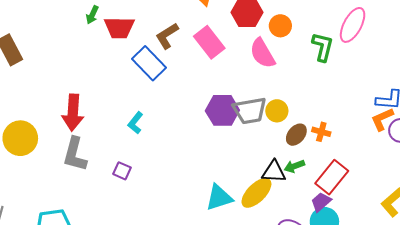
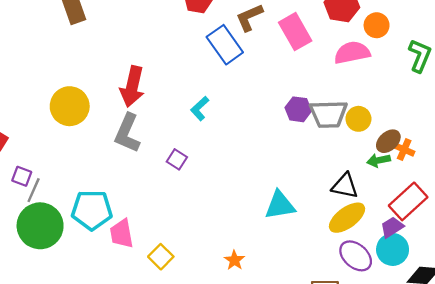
pink semicircle: (262, 53) -> (352, 53), turned 100
purple hexagon: (222, 110) -> (298, 109), size x0.7
brown ellipse: (296, 135) -> (388, 141), moved
green arrow: (294, 166) -> (379, 160), moved
yellow ellipse: (256, 193) -> (347, 218), moved

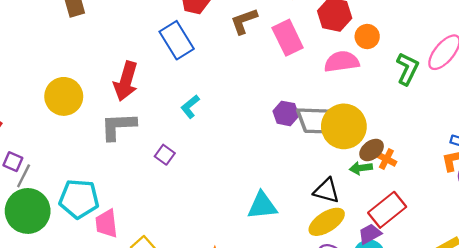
blue rectangle: (225, 45) -> (177, 40), moved
yellow circle: (358, 119) -> (344, 126), size x1.8
gray L-shape: (127, 133) -> (118, 126), turned 60

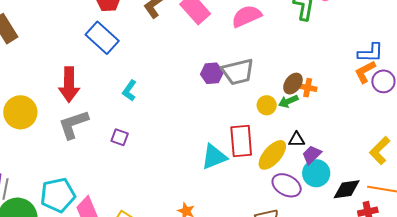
yellow circle: (344, 126) -> (267, 105), moved, size x0.5
black triangle: (327, 191) -> (296, 140), moved, size x0.7
red rectangle: (387, 210) -> (241, 141), moved, turned -40

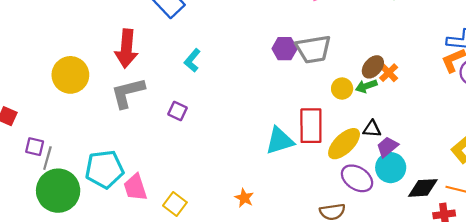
orange cross: (308, 88) -> (389, 73), turned 30

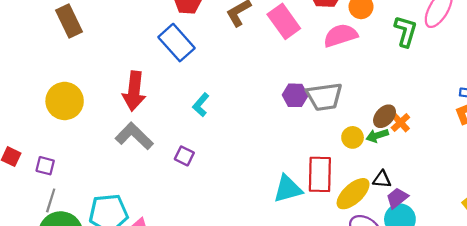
yellow circle: (70, 75) -> (65, 101), moved
gray L-shape: (128, 93) -> (134, 136), turned 57
purple square: (35, 147) -> (45, 166), moved

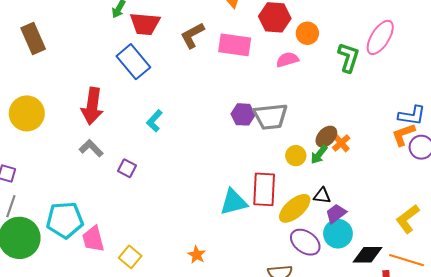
pink rectangle: (284, 21) -> (235, 45), turned -48
pink semicircle: (340, 35) -> (287, 60), size x0.7
gray L-shape: (134, 136) -> (91, 148), size x0.7
green arrow: (377, 136) -> (319, 155), turned -36
purple square: (184, 156) -> (127, 168), moved

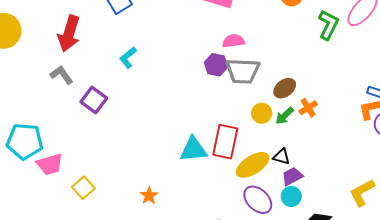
pink semicircle: (287, 60) -> (234, 41), moved
brown ellipse: (326, 137) -> (285, 88), moved
purple square: (127, 168) -> (94, 100), size x1.4
cyan circle: (338, 234) -> (291, 196), size x0.7
pink trapezoid: (93, 239) -> (50, 164), turned -100

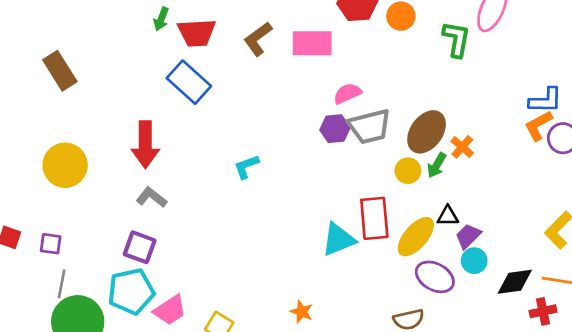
cyan L-shape: (128, 58) -> (246, 167), moved, turned 35
brown ellipse: (285, 88) -> (427, 132), size x1.5
purple square: (94, 100) -> (140, 247), moved

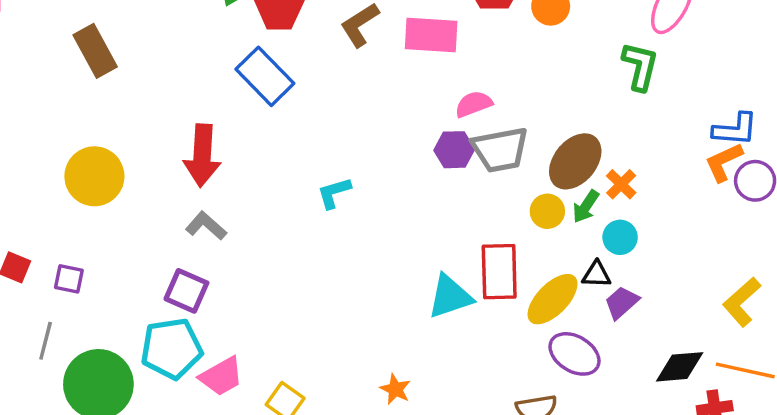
green L-shape: (456, 39) -> (640, 66), moved
cyan circle: (474, 261) -> (620, 237), moved
gray line: (62, 284) -> (46, 341), moved

